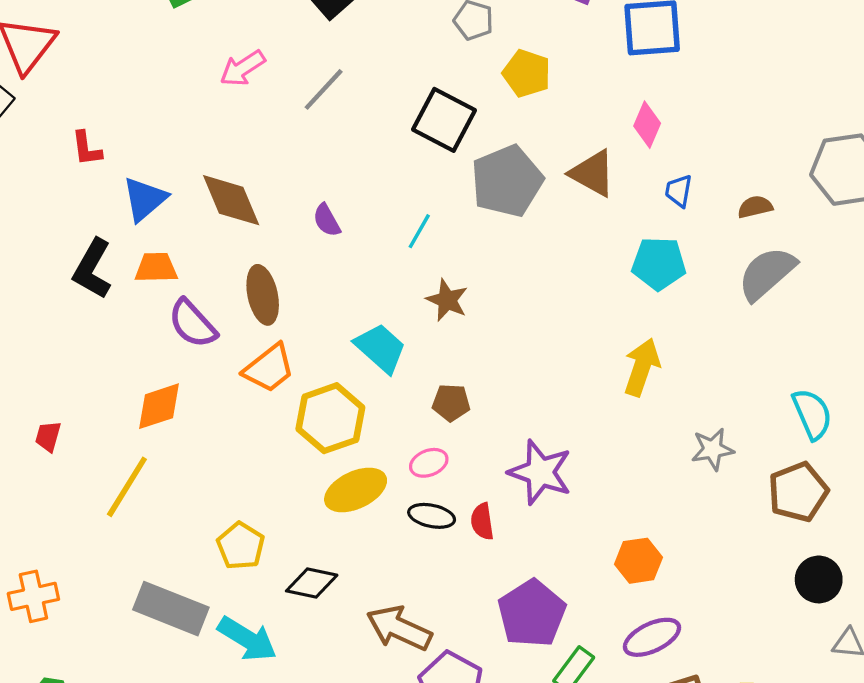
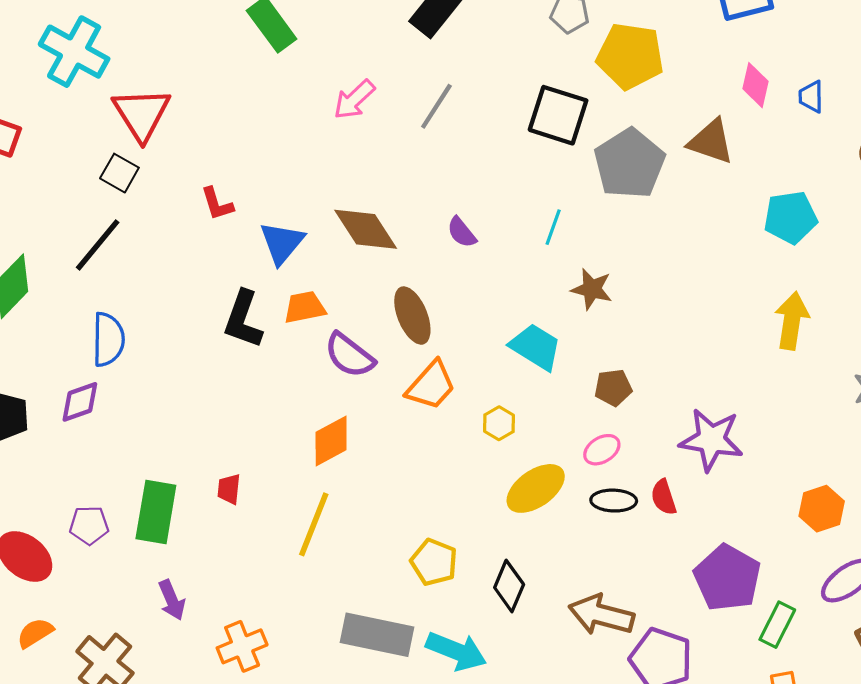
yellow pentagon: (527, 73) -> (630, 56), size x1.4
blue trapezoid: (679, 191) -> (811, 97), moved
yellow hexagon: (330, 418) -> (499, 423), size x0.5
black diamond: (312, 583) -> (509, 586), turned -69

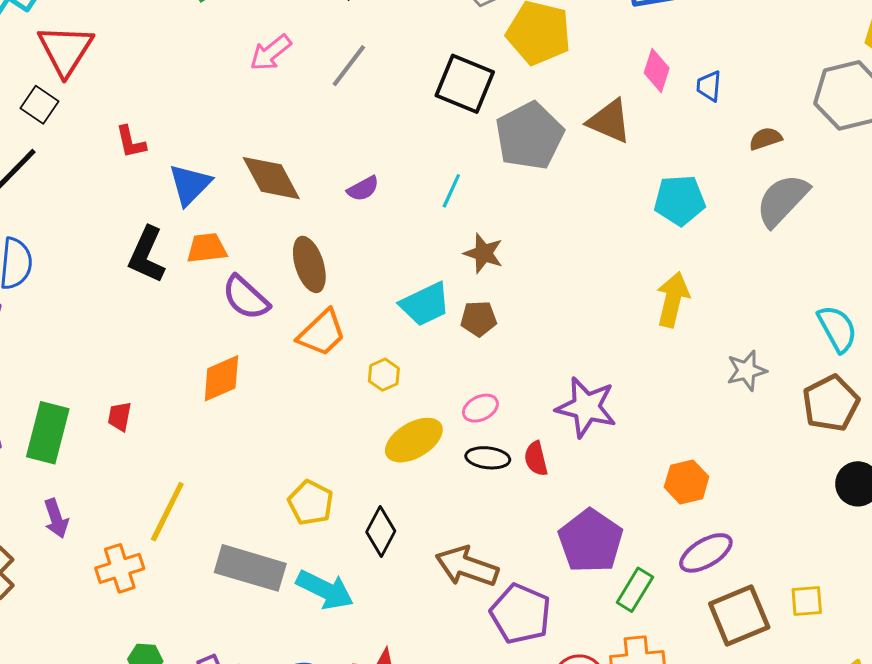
purple semicircle: (462, 232) -> (363, 189), turned -84
cyan trapezoid: (536, 347) -> (425, 304), turned 118
brown pentagon: (613, 388) -> (479, 319), moved
yellow line: (314, 524) -> (167, 512), moved

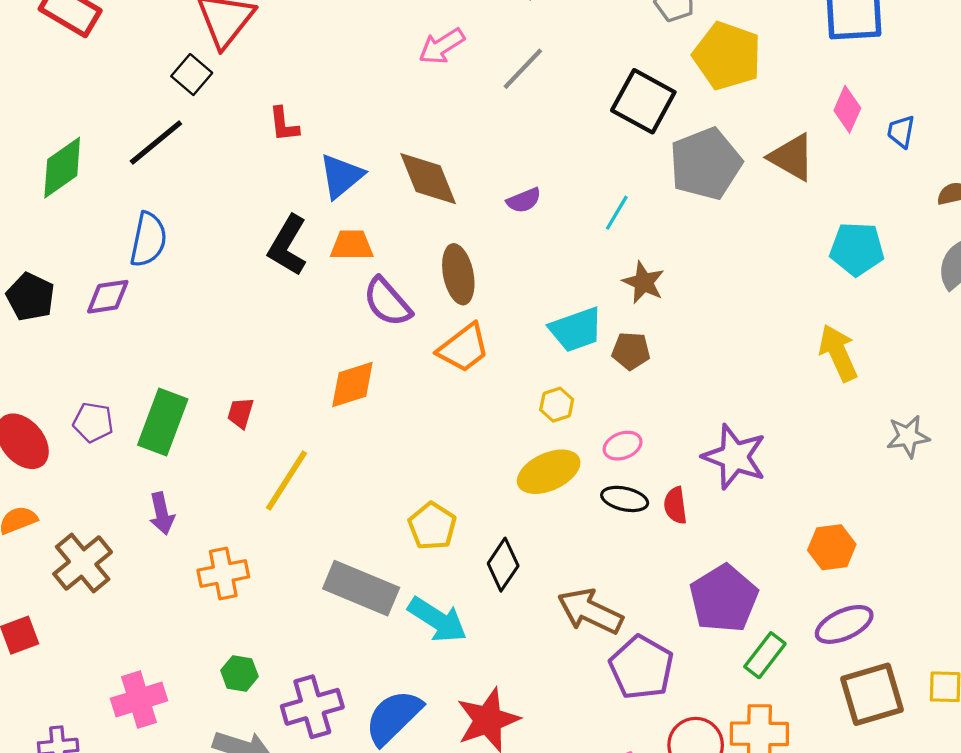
yellow arrow: (673, 299) -> (838, 353), turned -44
yellow hexagon: (384, 375) -> (557, 405), moved
yellow line: (167, 512) -> (286, 480), moved

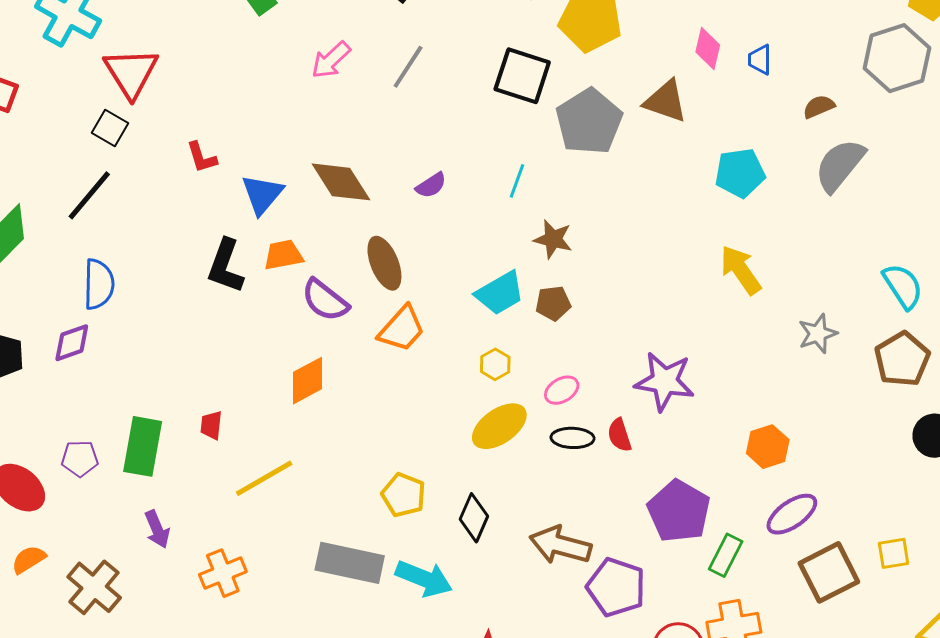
yellow line: (286, 480) -> (264, 478), turned 38

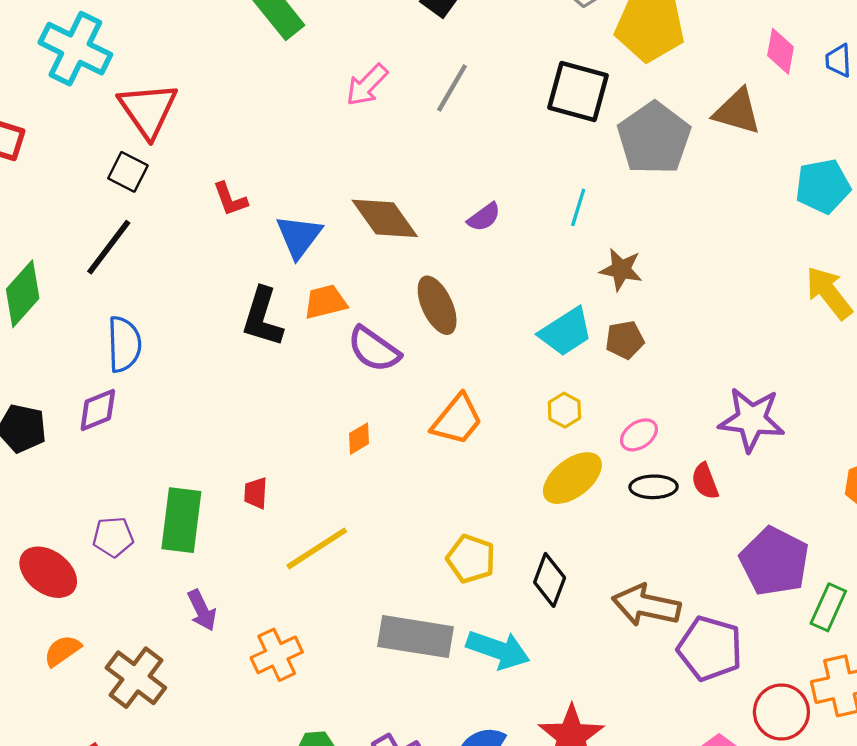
orange trapezoid: (402, 329) -> (457, 420), moved
orange diamond: (307, 381) -> (359, 439), size x0.6

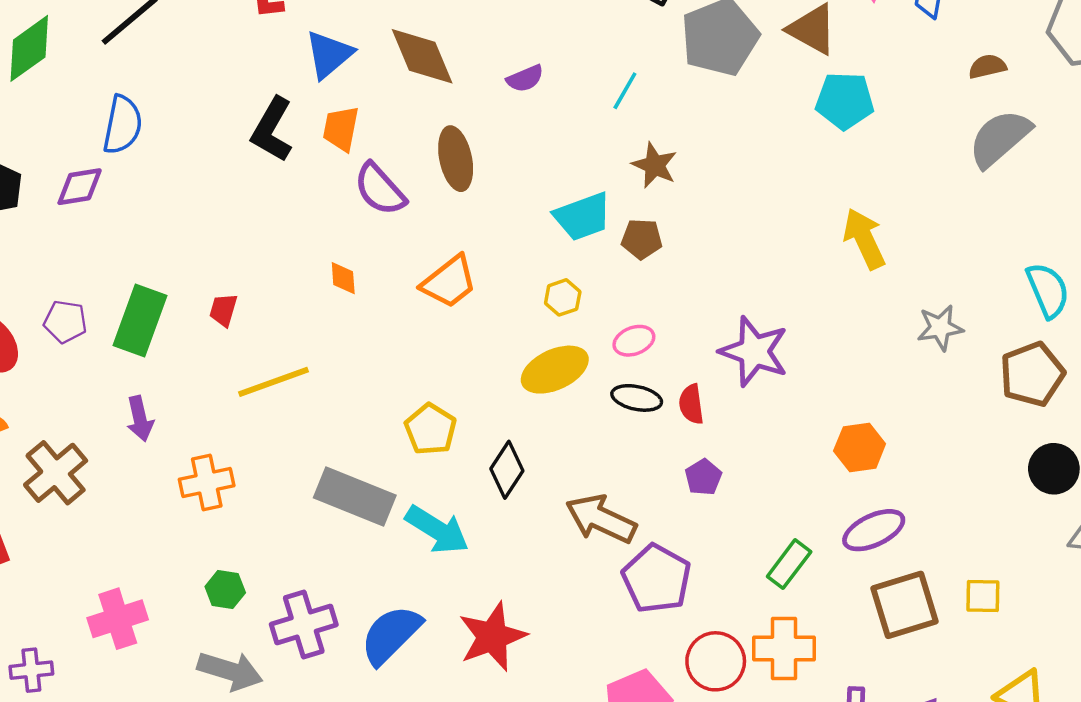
cyan pentagon: (823, 186) -> (845, 101), moved
orange trapezoid: (325, 302) -> (341, 129), turned -78
orange diamond: (359, 439) -> (343, 278), turned -76
purple pentagon: (774, 561) -> (703, 477), moved, size x0.5

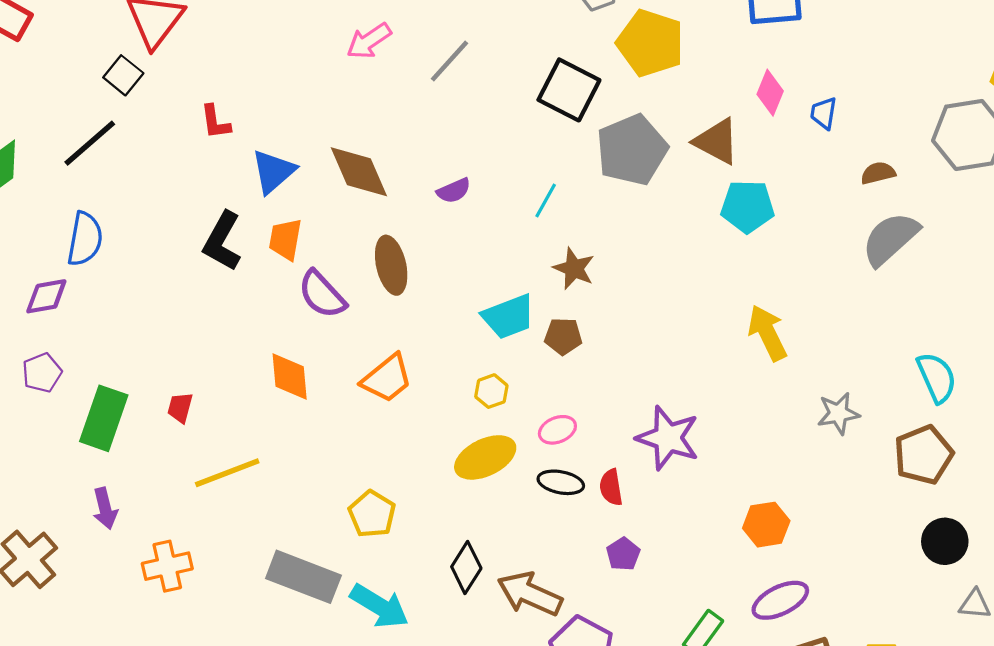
orange diamond: (343, 278) -> (290, 377), size x1.6
purple pentagon: (65, 322) -> (42, 373), moved, turned -30
black diamond: (507, 470) -> (466, 567), moved

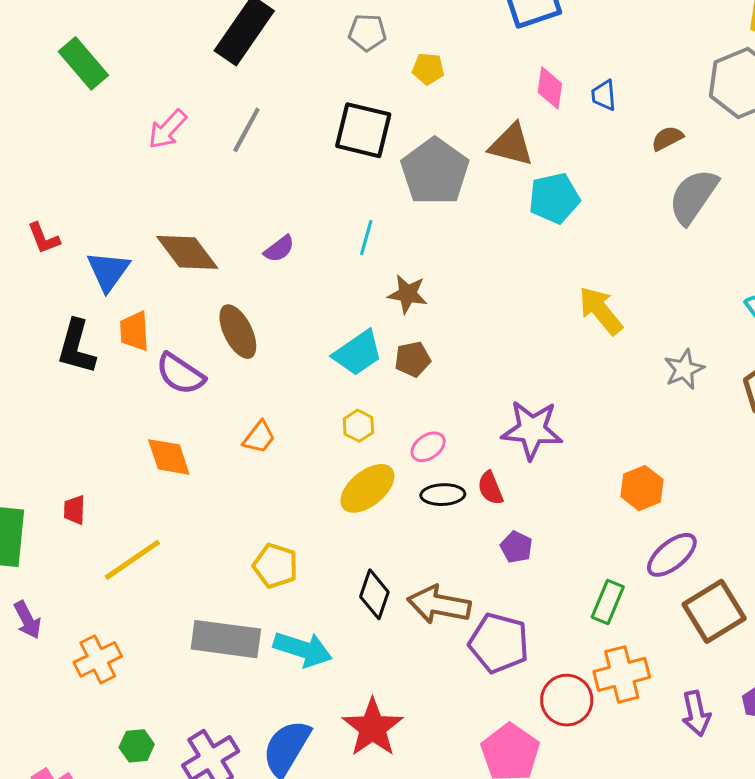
yellow pentagon: (650, 43) -> (428, 69), size x0.5
orange trapezoid: (387, 378) -> (259, 437), size x0.7

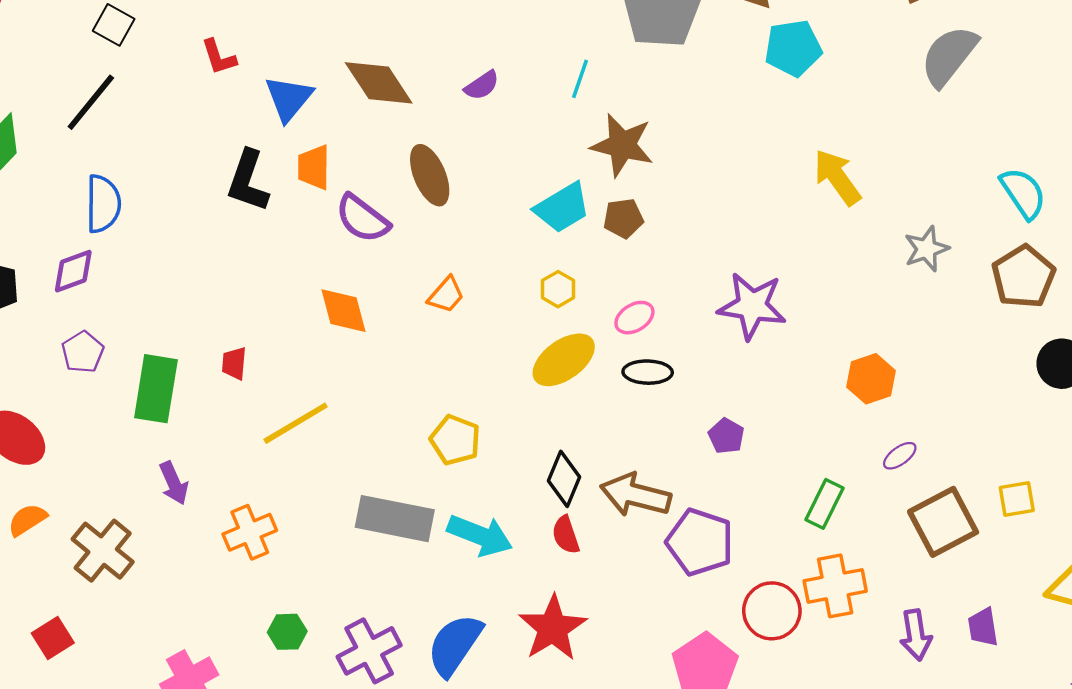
brown star: (407, 294) -> (622, 145), size x1.4
red semicircle: (490, 488) -> (566, 535), moved
purple ellipse: (672, 555) -> (900, 456), size x0.6

